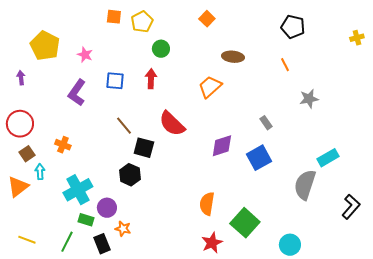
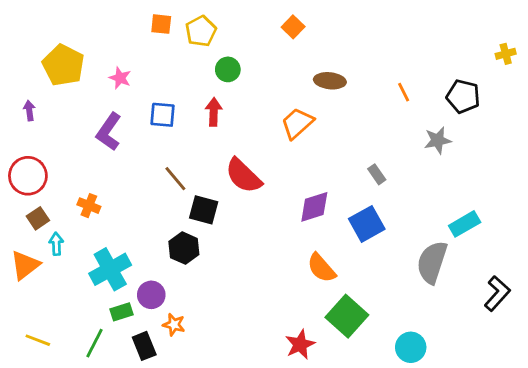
black pentagon: (293, 27) -> (463, 96), moved
orange semicircle: (207, 204) -> (321, 268), moved, turned -50
green rectangle: (86, 220) -> (121, 312), turned -35

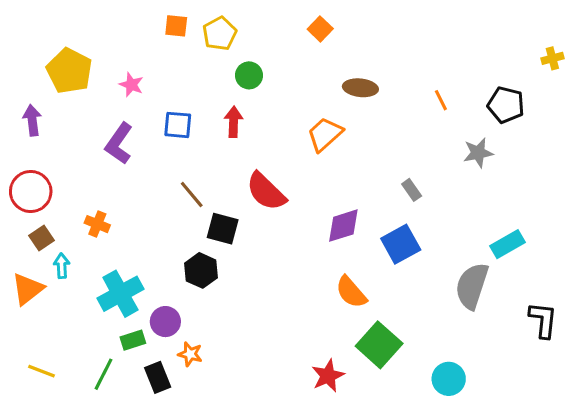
purple arrow: (29, 111) -> (32, 120), size x1.4
black L-shape: (497, 293) -> (543, 320), turned -36

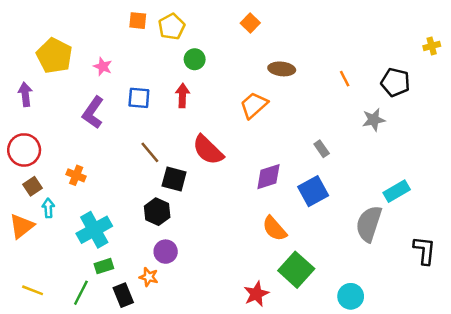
purple circle: (165, 322) -> (166, 252), moved

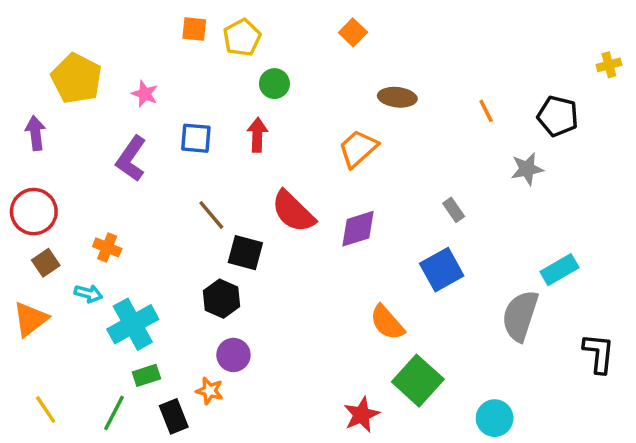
purple diamond: (268, 177) -> (358, 229), moved
cyan arrow: (48, 208) -> (88, 294), moved, turned 108
yellow line: (33, 290) -> (46, 410), turned 35

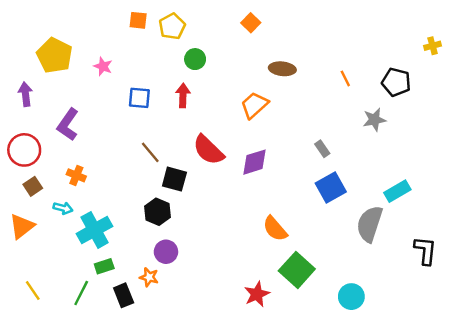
purple L-shape: (131, 159) -> (68, 125), moved
blue square: (442, 270) -> (331, 188), moved

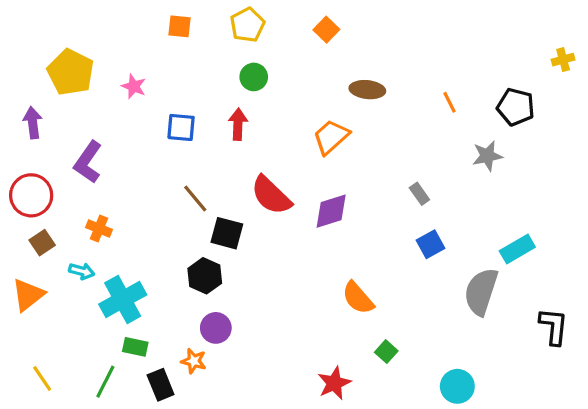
yellow pentagon: (172, 26) -> (247, 25), moved
blue square: (331, 188) -> (430, 244), size x0.7
green rectangle: (104, 266) -> (135, 347), turned 30
green square: (297, 270) -> (386, 352), size x0.5

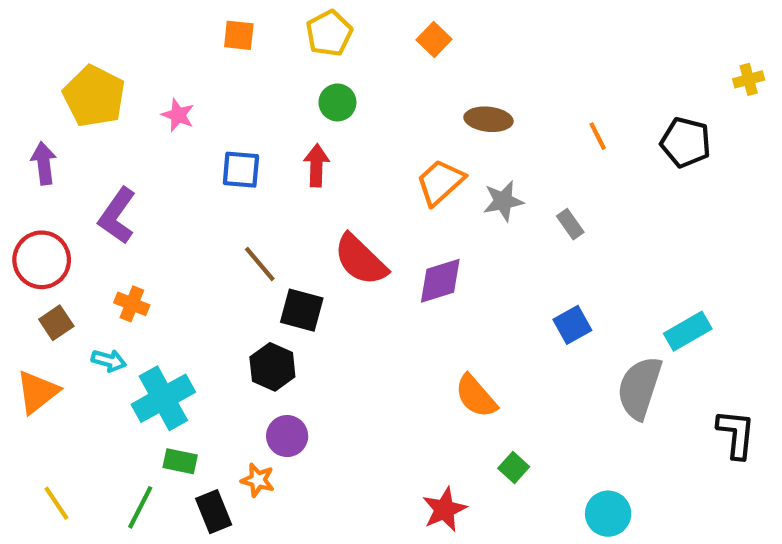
gray star: (487, 156) -> (503, 201), moved
gray rectangle: (419, 194) -> (570, 224), moved

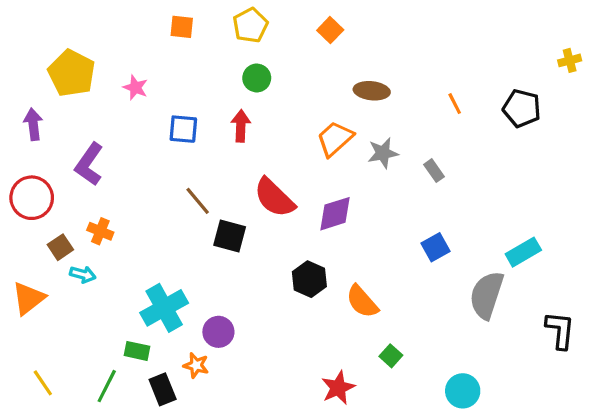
brown square: (56, 323) -> (60, 247), moved
black hexagon: (272, 367) -> (309, 279), moved
cyan cross: (163, 398) -> (164, 308), moved

